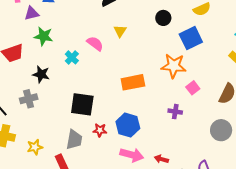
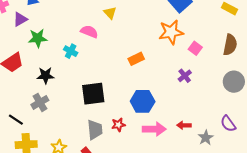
orange rectangle: (133, 82) -> (136, 59), size x0.7
purple cross: (175, 112) -> (185, 76), turned -32
red star: (100, 130) -> (118, 125), moved

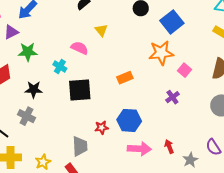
black square: (93, 94) -> (80, 90), moved
gray cross: (40, 102) -> (27, 116), turned -36
red star: (118, 125) -> (102, 128), moved
red arrow: (184, 125) -> (169, 147), turned 64

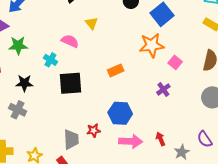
red star: (102, 128) -> (94, 130), moved

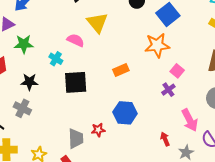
yellow triangle: (92, 23) -> (97, 23), size x1.6
pink square: (175, 62) -> (177, 71), moved
pink arrow: (131, 141) -> (190, 120), moved, turned 60

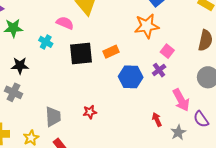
black square: (76, 82) -> (81, 54), moved
blue hexagon: (125, 113) -> (131, 77), moved
gray trapezoid: (76, 139) -> (53, 117), moved

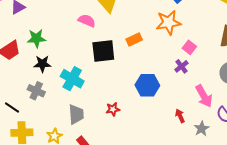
green star: (13, 28) -> (36, 38), moved
cyan cross: (46, 42) -> (72, 79), moved, size x1.6
orange rectangle: (111, 52) -> (134, 39), moved
blue hexagon: (131, 77) -> (147, 85), moved

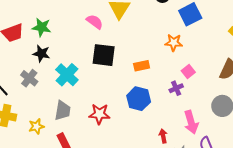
orange star: (169, 23) -> (174, 43), size x0.7
orange rectangle: (134, 39) -> (142, 66), moved
red star: (113, 109) -> (99, 114), size x1.5

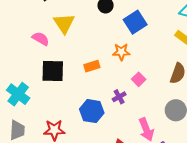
orange rectangle: (142, 66) -> (92, 66), moved
purple cross: (176, 88) -> (119, 97), moved

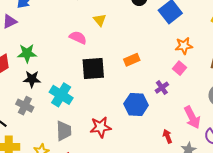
yellow triangle: (64, 23) -> (100, 20), size x0.6
orange star: (121, 52) -> (184, 46), moved

